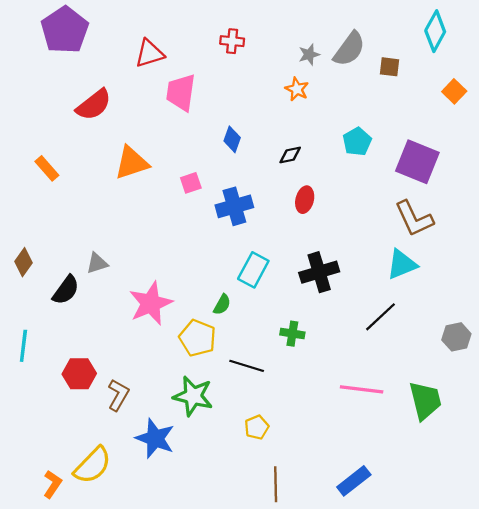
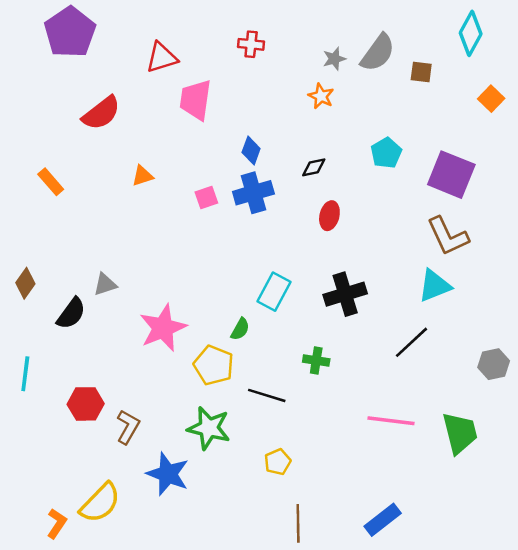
orange triangle: (132, 163) -> (142, 176), size x0.6
blue cross: (234, 206) -> (253, 193), moved

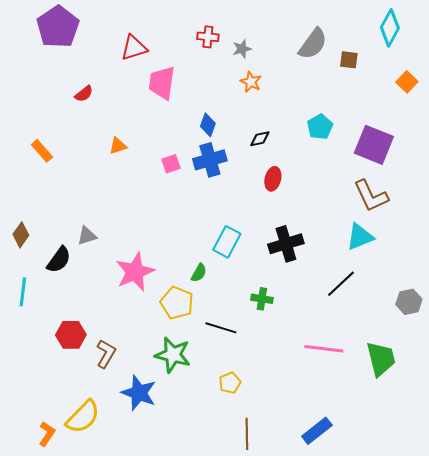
gray star: (334, 59) -> (242, 49), moved
orange star: (321, 96) -> (251, 82), moved
red semicircle: (101, 113) -> (84, 94), size x0.6
cyan line: (25, 374) -> (23, 292), moved

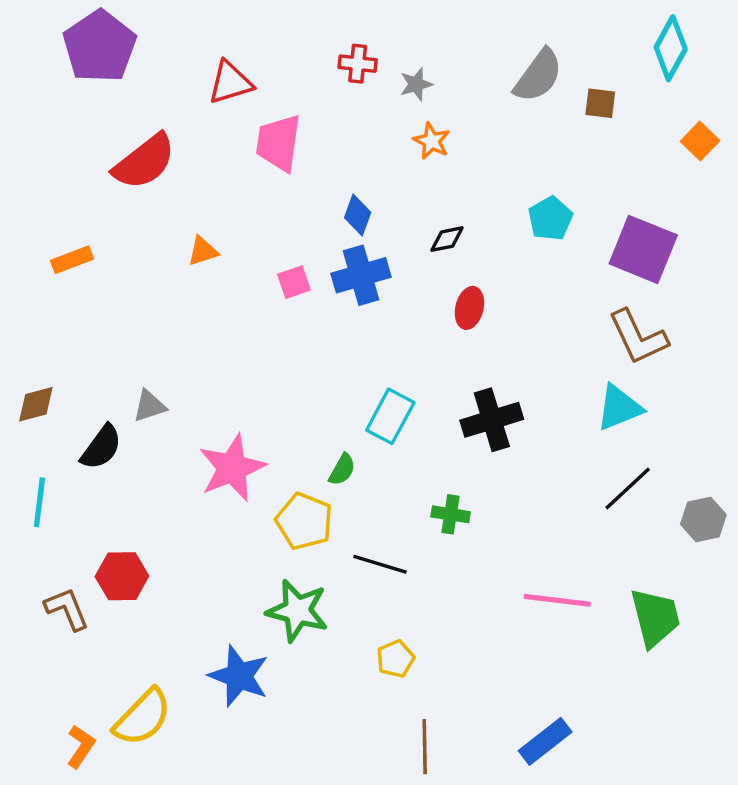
red semicircle: (84, 94) -> (144, 162), size x2.0
orange rectangle: (42, 151) -> (72, 260), turned -70
brown diamond: (21, 235) -> (36, 404), turned 40
black line: (341, 284) -> (628, 489), moved
brown L-shape: (106, 354) -> (67, 609), moved, turned -52

